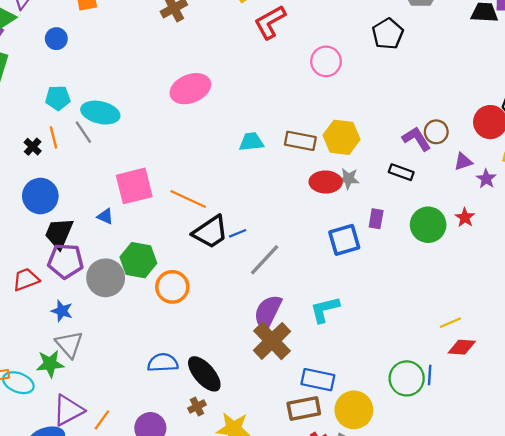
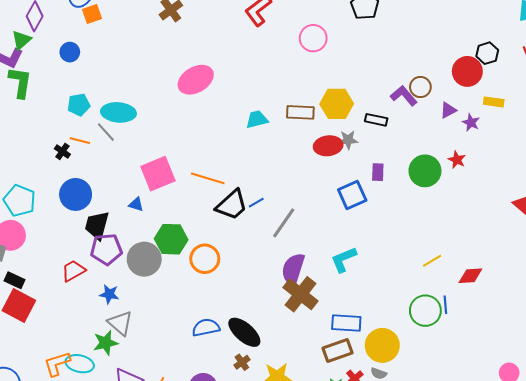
orange line: (54, 137) -> (80, 141), turned -54
black rectangle: (401, 172) -> (376, 120), moved
yellow line: (450, 323) -> (432, 261), moved

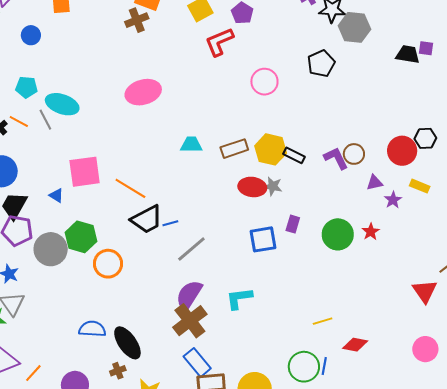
brown rectangle: (300, 112) -> (234, 149), turned -36
black rectangle: (376, 120) -> (294, 155), moved
blue rectangle: (346, 323) -> (197, 362), moved, turned 32

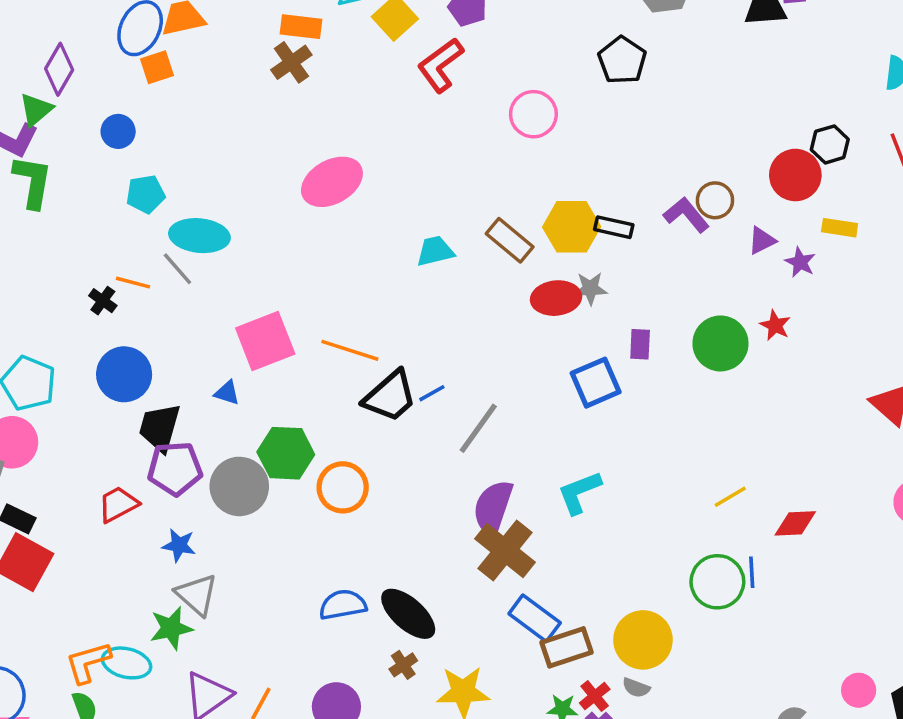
cyan pentagon: (26, 87) -> (146, 194), moved
brown rectangle: (234, 149) -> (510, 240), turned 72

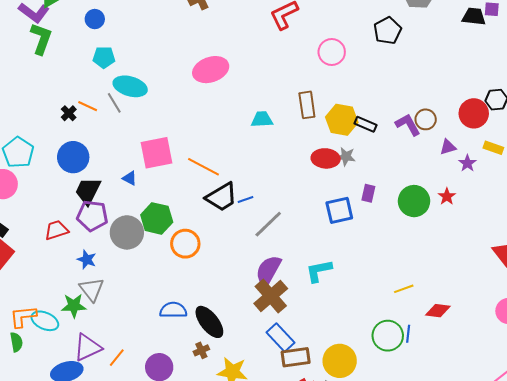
brown rectangle: (510, 240) -> (307, 105), moved, turned 32

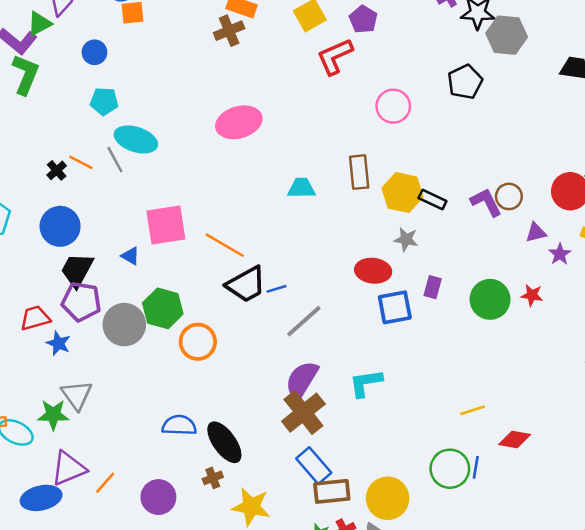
red ellipse: (326, 158) -> (373, 271), moved
red star: (447, 196) -> (532, 295), turned -30
blue star: (87, 260) -> (58, 343), moved

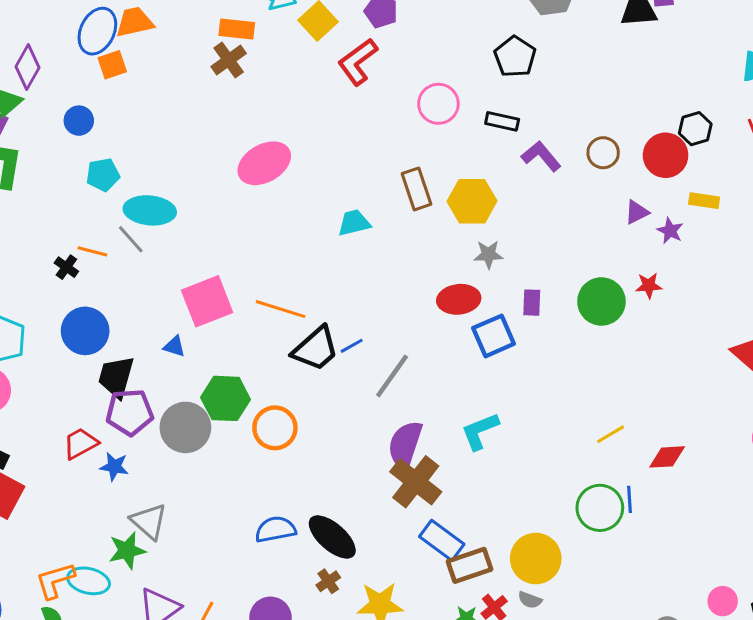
brown circle: (509, 196) -> (603, 153), moved
black rectangle: (432, 199) -> (502, 121), moved
purple L-shape: (486, 202) -> (541, 156), moved

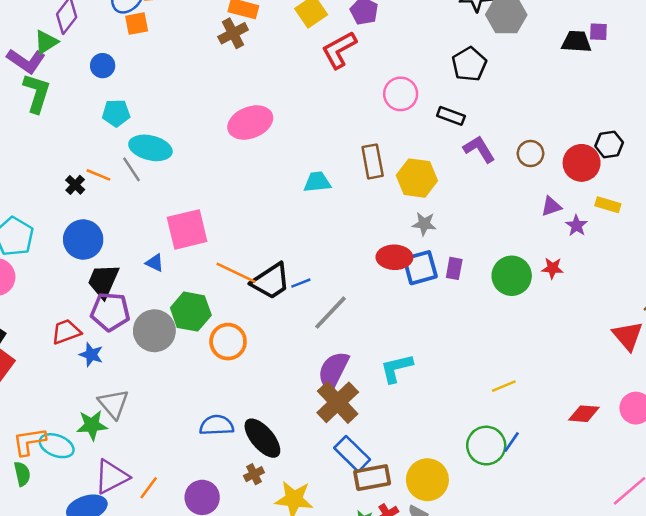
orange line: (281, 309) -> (236, 273), moved
blue square: (494, 336) -> (420, 268), moved
red diamond: (667, 457) -> (584, 414), moved
blue line: (630, 499) -> (512, 442), turned 30

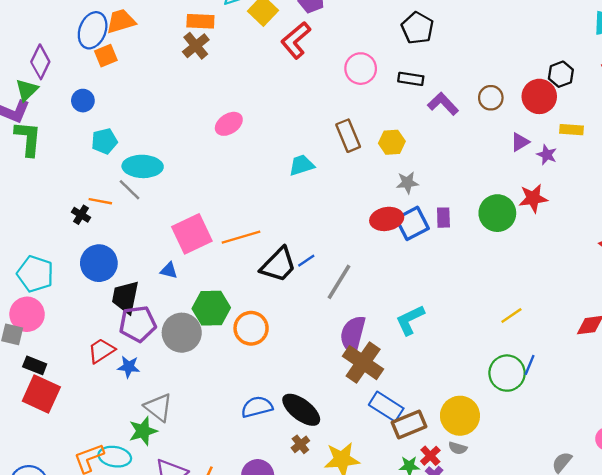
pink ellipse: (250, 122) -> (229, 124), size x0.7
yellow hexagon: (417, 178) -> (392, 142), size x0.7
red star: (552, 268) -> (533, 198), size x1.4
orange line: (236, 273) -> (241, 237), moved, turned -30

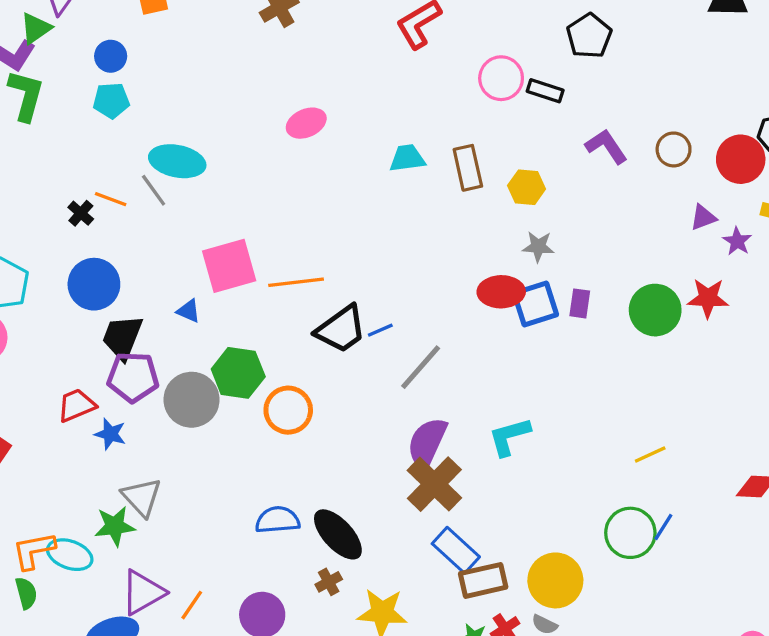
black rectangle: (411, 79) -> (545, 91), moved
cyan pentagon: (104, 141) -> (111, 101), moved
cyan trapezoid: (301, 165) -> (407, 158), moved

